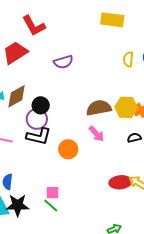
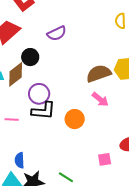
black circle: (41, 105) -> (30, 57), moved
pink square: (52, 193) -> (105, 159), moved

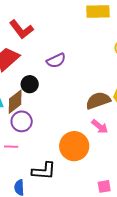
purple circle: (39, 94) -> (22, 121), moved
black L-shape: (43, 111) -> (44, 171), moved
orange circle: (75, 119) -> (74, 146), size x1.5

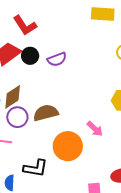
black circle: (30, 84) -> (30, 56), moved
brown semicircle: (98, 101) -> (46, 113), moved

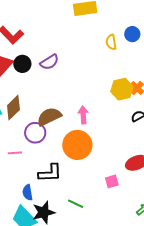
purple circle: (17, 117) -> (35, 133), moved
pink arrow: (95, 129) -> (83, 115), moved, turned -126

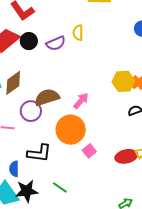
yellow semicircle: (111, 42) -> (78, 33), moved
pink arrow: (83, 115) -> (81, 101), turned 36
pink square: (112, 181) -> (89, 151), moved, turned -32

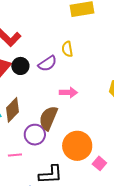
brown semicircle: (47, 97) -> (48, 118), turned -40
pink arrow: (81, 101) -> (68, 93), moved, turned 60

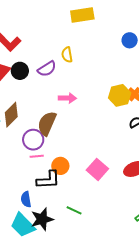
orange circle: (77, 146) -> (60, 166), moved, size x0.6
pink line: (15, 155) -> (37, 156), moved
pink square: (99, 163) -> (97, 169), size x1.5

